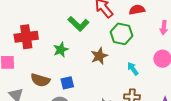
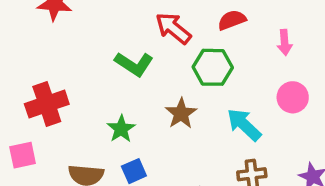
green star: (61, 50) -> (121, 129), moved
cyan arrow: (133, 69) -> (244, 125), size x1.5

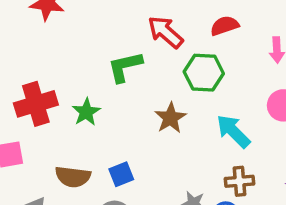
green L-shape: (134, 64) -> (125, 67), turned 132
green star: (121, 129) -> (86, 112), moved

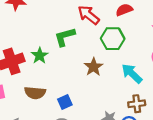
green star: (86, 112) -> (40, 56), moved
brown semicircle: (73, 177) -> (35, 93), moved

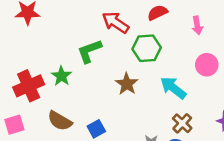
brown semicircle: (35, 93) -> (60, 121), turned 30
brown cross: (137, 104) -> (182, 123), turned -35

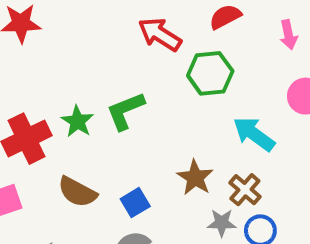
green L-shape: (89, 51) -> (125, 111), moved
brown star: (127, 84) -> (195, 178), moved
brown cross: (182, 123) -> (245, 190), moved

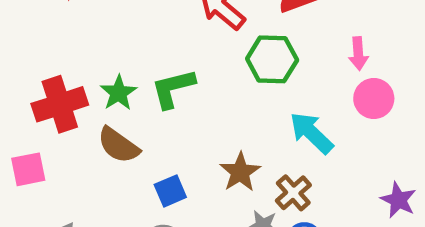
pink arrow: (288, 35) -> (358, 54), moved
brown semicircle: (77, 192) -> (118, 145), moved

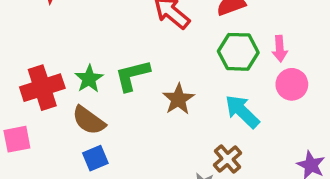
green hexagon: (272, 59) -> (238, 52), moved
brown star: (240, 172) -> (178, 99), moved
blue square: (170, 191) -> (95, 158), moved

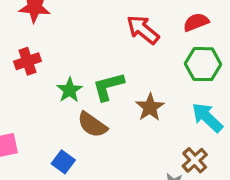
red cross: (42, 88) -> (27, 61), moved, size x0.7
brown semicircle: (89, 120) -> (92, 125), moved
blue square: (95, 158) -> (63, 162), moved, turned -30

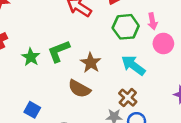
brown semicircle: (92, 125) -> (79, 89), moved

